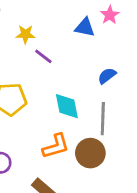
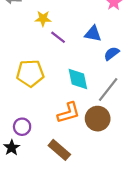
blue triangle: (85, 27) -> (93, 34), moved
gray line: (103, 119) -> (108, 90), turned 36

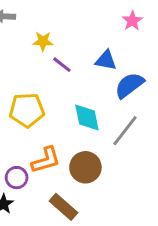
blue semicircle: (112, 53) -> (129, 85), size x1.5
orange L-shape: (69, 113) -> (46, 160), moved
brown circle: (98, 119) -> (85, 167), moved

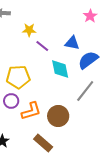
cyan diamond: (87, 117) -> (60, 69), moved
purple circle: (17, 178) -> (11, 101), moved

